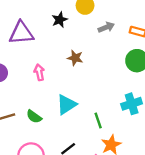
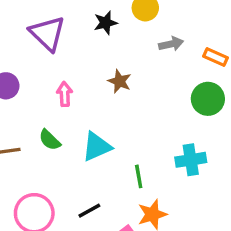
purple triangle: (21, 33) -> (47, 33), turned 40
green semicircle: (34, 117) -> (50, 140), moved

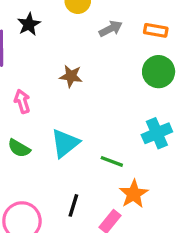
black star: (105, 23) -> (29, 24), moved
green line: (139, 176) -> (112, 161), turned -45
black line: (89, 211) -> (73, 205), turned -30

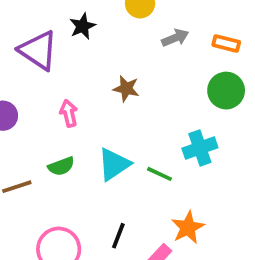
cyan cross: (157, 133) -> (200, 148), moved
green semicircle: (19, 148) -> (61, 166), turned -55
green line: (112, 161) -> (159, 174), moved

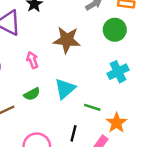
brown star: (126, 89) -> (67, 40), size x1.6
green circle: (226, 91) -> (115, 30), moved
green line: (159, 174) -> (92, 107), moved

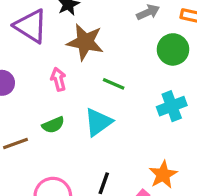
brown star: (67, 40) -> (85, 42), moved
green line: (92, 107) -> (114, 84), moved

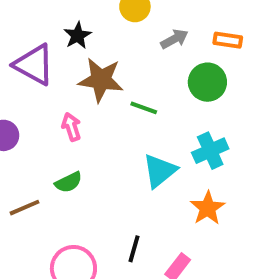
green line: (114, 84) -> (144, 108), moved
cyan triangle: (98, 122) -> (160, 171), moved
orange star: (163, 175) -> (208, 208), moved

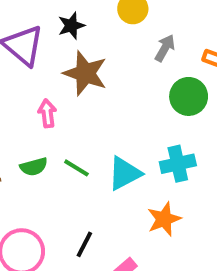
gray arrow: (174, 39) -> (165, 48), turned -44
green line: (144, 108) -> (76, 168), moved

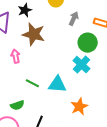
cyan cross: (178, 164) -> (81, 65), moved, turned -30
green semicircle: (34, 167) -> (17, 105), moved
cyan triangle: (125, 173) -> (57, 84), turned 36

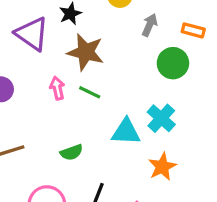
cyan cross: (81, 65) -> (161, 118), moved
green line: (32, 83) -> (90, 92), moved
green semicircle: (17, 105) -> (72, 152), moved

